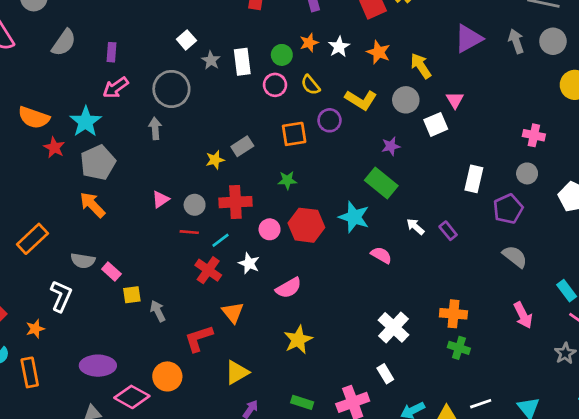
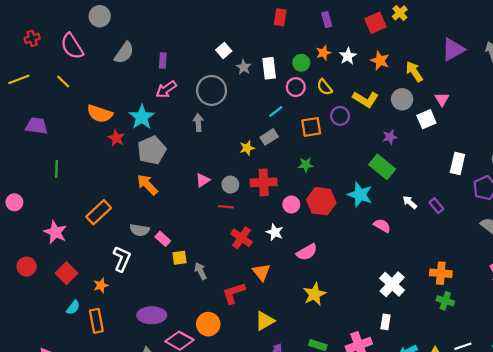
cyan line: (220, 240) -> (276, 111), moved
white rectangle: (385, 374) -> (385, 322), turned 40

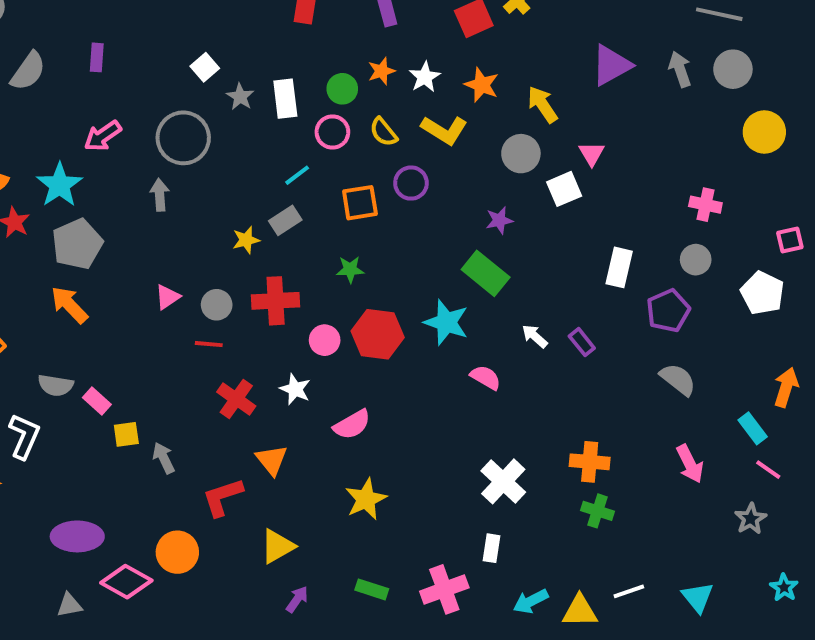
purple rectangle: (163, 61) -> (97, 57), moved
yellow L-shape: (366, 99) -> (444, 130), moved

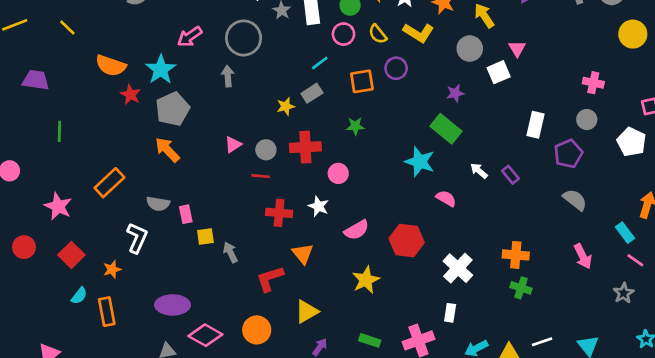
red hexagon: (378, 334) -> (407, 241), moved
red cross: (236, 399) -> (279, 213), turned -30
pink rectangle: (97, 401) -> (186, 214), turned 36
orange circle: (177, 552) -> (257, 330), moved

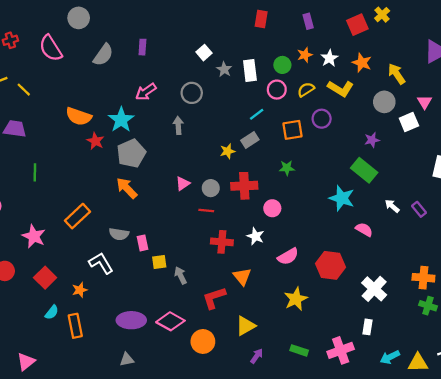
yellow line: (67, 27) -> (24, 90), moved
yellow semicircle: (378, 34) -> (306, 90), turned 96
gray circle: (244, 38) -> (192, 93), size x0.7
white L-shape: (137, 238) -> (101, 263), turned -55
pink diamond: (205, 335) -> (170, 321), moved

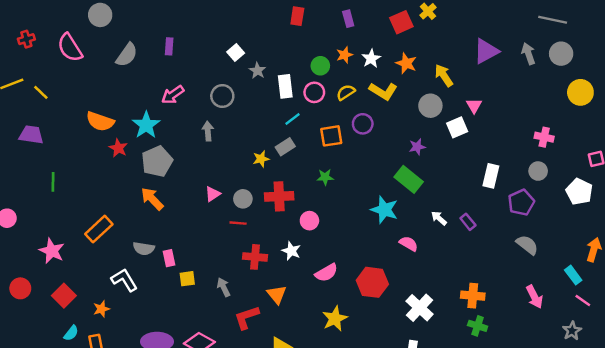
white rectangle: (250, 71) -> (285, 86), moved
gray arrow: (181, 275) -> (224, 287), moved

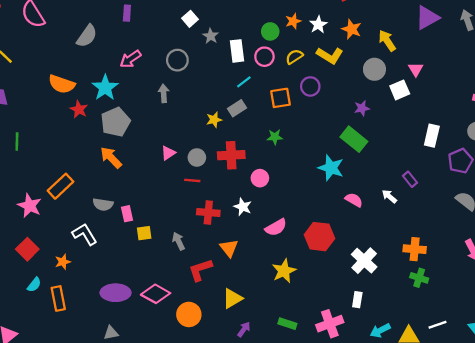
gray semicircle: (127, 55) -> (87, 36), moved
white arrow: (439, 218) -> (389, 196), moved
pink star: (52, 251) -> (30, 206), moved

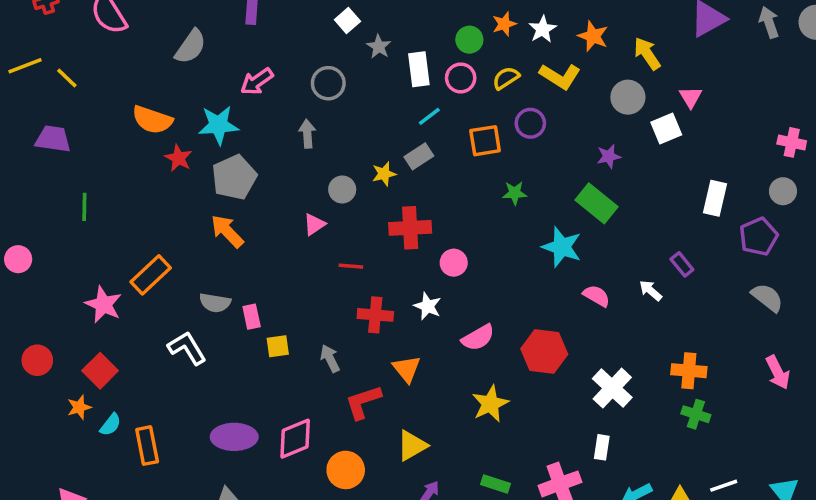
cyan star: (105, 88) -> (218, 125), turned 30
green star: (275, 137) -> (515, 193), moved
gray circle: (197, 157) -> (342, 189), moved
orange star: (63, 262) -> (79, 407), moved
pink diamond: (156, 294) -> (295, 439), turned -52

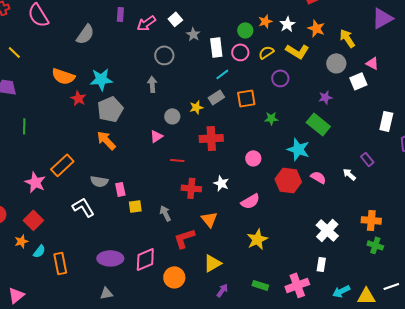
pink arrow: (257, 81) -> (146, 23), moved
pink triangle: (691, 97) -> (372, 63), turned -32
orange square: (485, 141) -> (246, 98), moved
pink circle: (454, 263) -> (253, 158), moved
red hexagon: (544, 352) -> (288, 180), moved

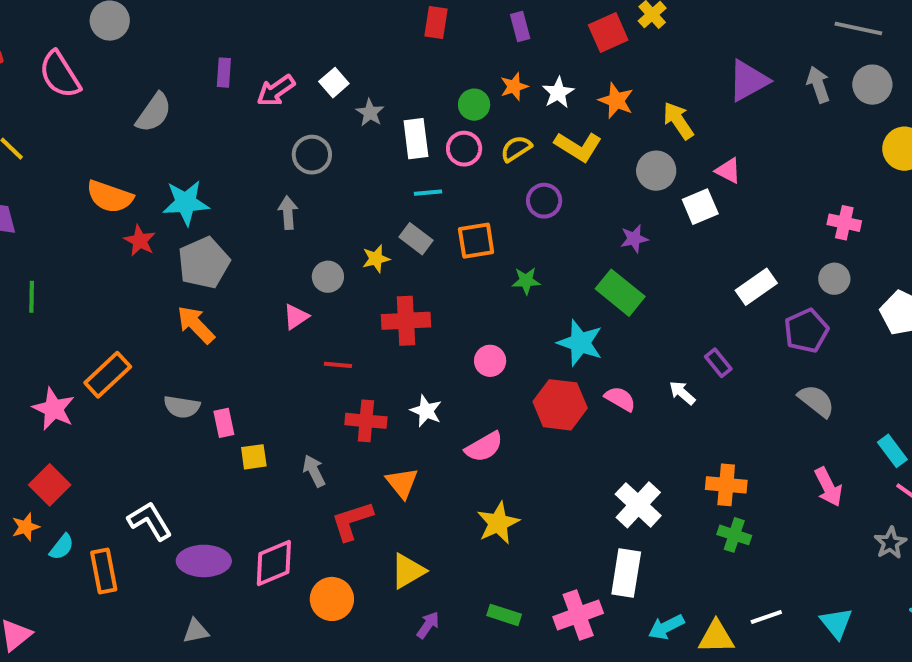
cyan line: (222, 74) -> (428, 193), turned 32
gray rectangle: (216, 97) -> (416, 239), turned 70
white rectangle: (386, 121) -> (756, 287), turned 42
white L-shape: (83, 207) -> (150, 521), moved
white rectangle: (321, 264) -> (626, 573), size x1.6

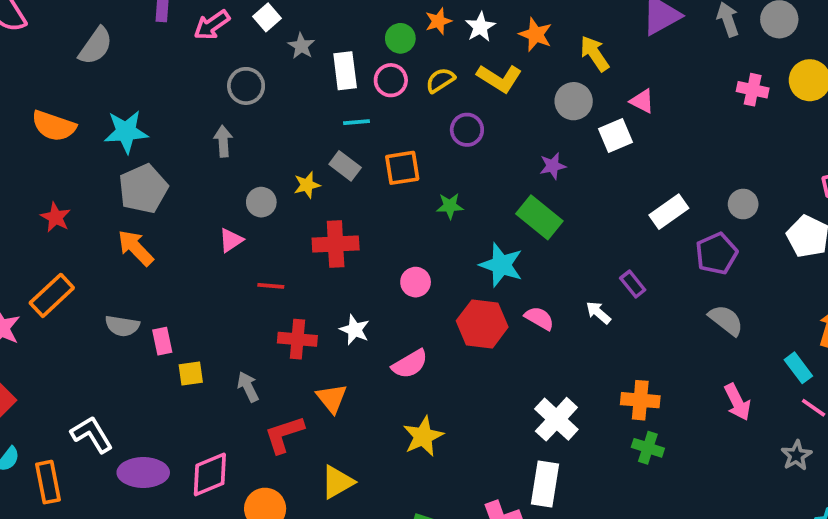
pink cross: (844, 223) -> (753, 90), moved
red star: (140, 241) -> (56, 217), moved

